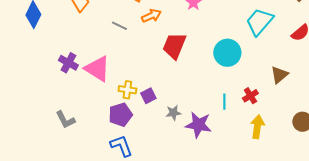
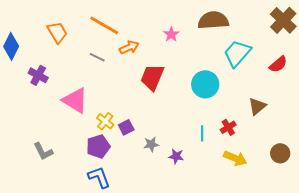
purple cross: (68, 63) -> (38, 75), moved
yellow cross: (127, 90) -> (105, 121), turned 30
purple star: (198, 125) -> (176, 156), size x0.6
yellow arrow: (257, 127) -> (235, 158), turned 105

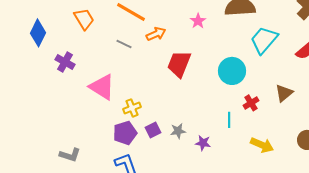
yellow cross: (105, 121) -> (132, 108), turned 30
purple square: (126, 127) -> (153, 130), moved
red cross: (228, 127) -> (251, 103), moved
gray L-shape: (43, 151) -> (70, 155), moved, turned -45

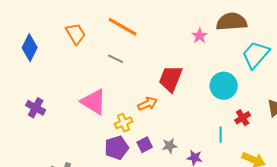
pink star: (198, 21) -> (200, 36), moved
orange arrow: (156, 34) -> (148, 104), moved
purple cross: (65, 62) -> (36, 108), moved

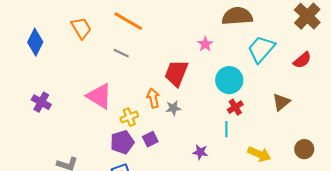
pink star: (200, 36) -> (205, 44), moved
orange arrow: (148, 104) -> (153, 98), turned -78
red cross: (243, 118) -> (235, 107), moved
gray star: (170, 146) -> (173, 108), moved

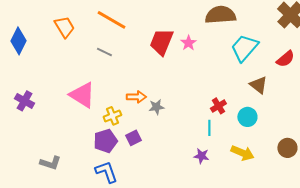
red trapezoid: (176, 73) -> (161, 42), moved
cyan circle: (229, 80) -> (247, 117), moved, size x0.7
orange arrow: (153, 98) -> (136, 97), turned 102
brown triangle: (281, 102) -> (258, 85), moved, turned -42
purple star: (200, 152) -> (201, 156), moved

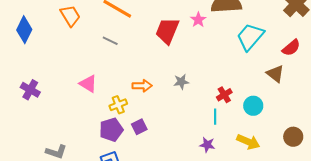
pink star: (188, 43) -> (198, 20), moved
brown triangle: (258, 85) -> (275, 74), moved
pink triangle: (82, 95) -> (88, 84), size x0.7
gray star: (156, 107) -> (181, 82), moved

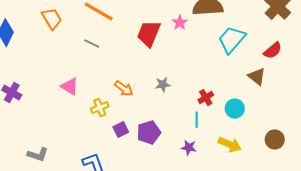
orange arrow: (142, 86) -> (124, 89), turned 36
purple pentagon: (111, 130) -> (149, 133), moved

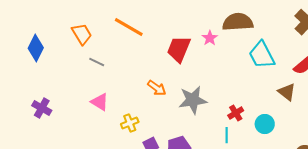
cyan trapezoid: (232, 40) -> (262, 55), turned -68
gray line: (92, 44) -> (97, 62), moved
gray star: (163, 85) -> (193, 100), size x1.8
orange arrow: (124, 89) -> (157, 88), moved

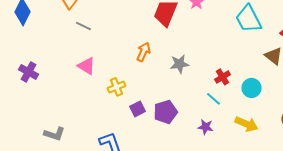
orange arrow: (157, 88) -> (143, 52), turned -102
gray star: (193, 100) -> (179, 64), size x0.7
cyan line: (227, 135) -> (213, 99), turned -49

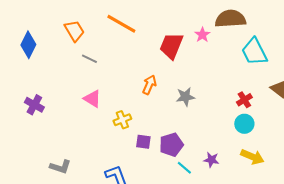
red cross: (222, 77) -> (244, 100), moved
cyan circle: (251, 88) -> (244, 124), moved
cyan line: (213, 99) -> (184, 168), moved
purple square: (137, 109) -> (143, 142), turned 35

